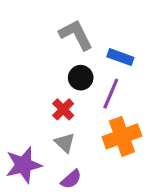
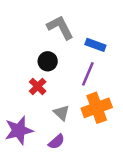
black circle: (81, 78) -> (48, 61), moved
red cross: (63, 109) -> (38, 86), moved
gray triangle: (65, 143) -> (62, 113), moved

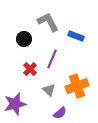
black circle: (48, 61) -> (24, 39), moved
purple line: (88, 74) -> (52, 59), moved
purple semicircle: (56, 142) -> (60, 113), moved

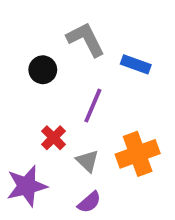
red cross: (30, 69) -> (54, 138), moved
purple semicircle: (60, 113) -> (89, 202), moved

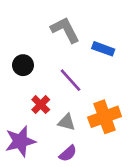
black circle: (43, 70) -> (23, 65), moved
purple line: (93, 106) -> (71, 80), turned -65
gray triangle: (88, 161) -> (66, 122), turned -30

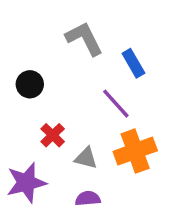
blue rectangle: (103, 49) -> (133, 63), turned 40
purple line: (71, 80) -> (116, 104), moved
purple semicircle: (68, 153) -> (88, 198), turned -144

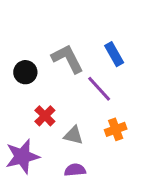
gray L-shape: (84, 39) -> (67, 59), moved
orange cross: (135, 151) -> (116, 129), size x0.6

